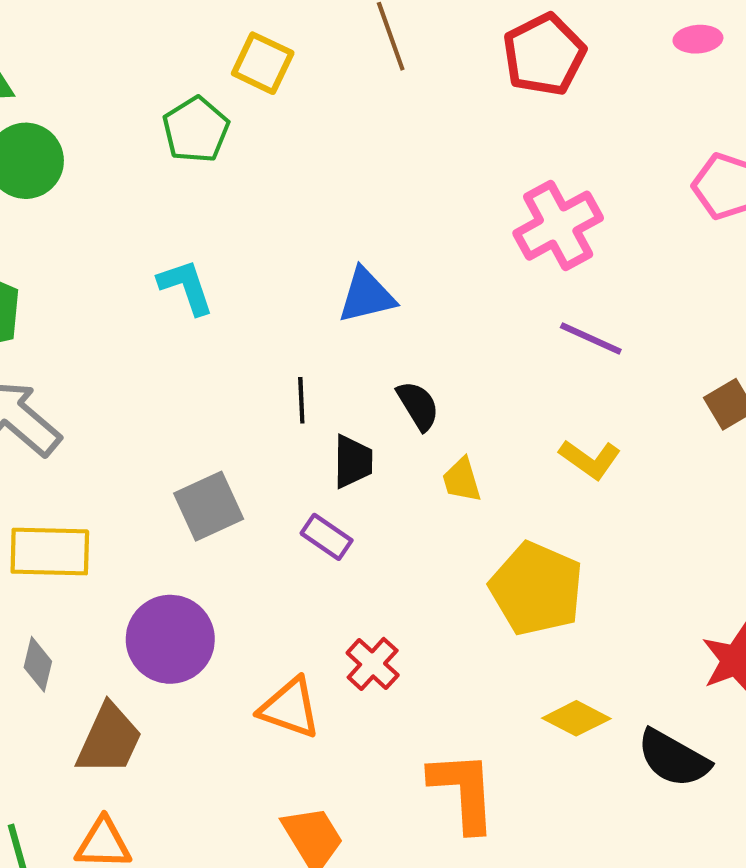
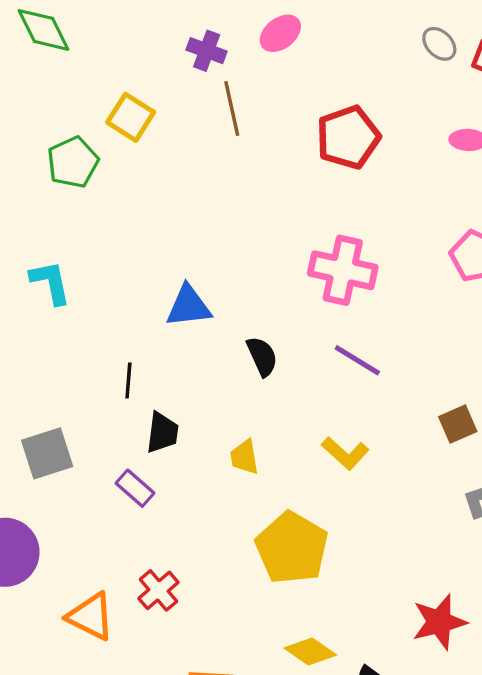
pink cross: (558, 226) -> (343, 270), turned 34
black semicircle: (418, 406) -> (262, 356), moved

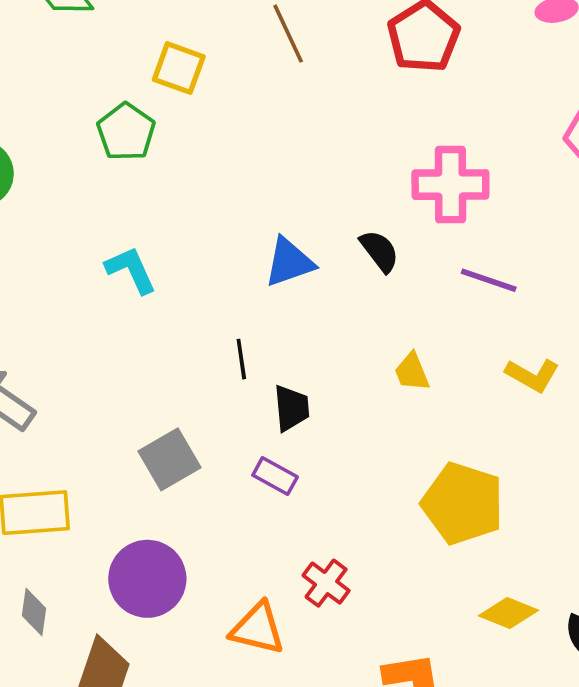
black semicircle: (262, 356) -> (379, 251), moved
yellow L-shape: (345, 453) -> (532, 375), moved
yellow trapezoid: (244, 457) -> (412, 372), moved

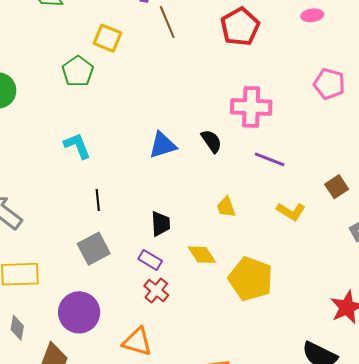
black line: (241, 359) -> (98, 200), moved
red cross: (326, 583) -> (156, 290), moved
yellow diamond: (508, 613) -> (202, 255), moved, turned 32

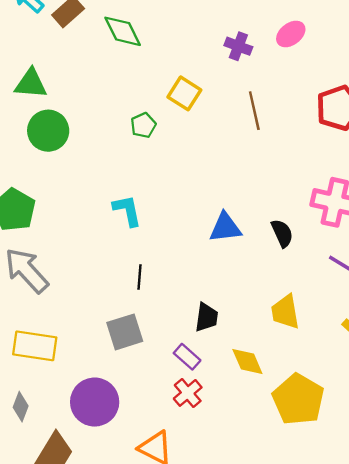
brown line: (167, 22) -> (254, 111), moved
green pentagon: (78, 71) -> (143, 125), size x0.7
yellow trapezoid: (226, 207) -> (285, 312), size x1.4

